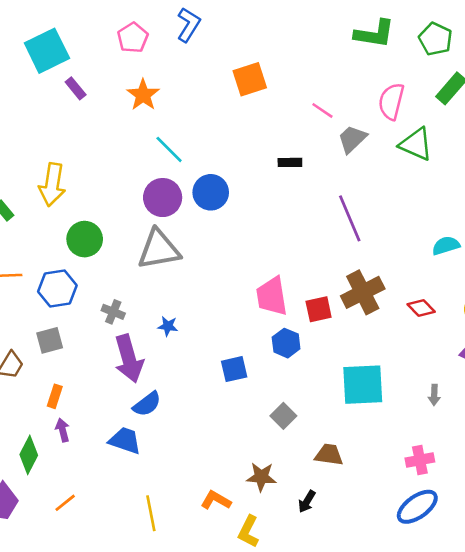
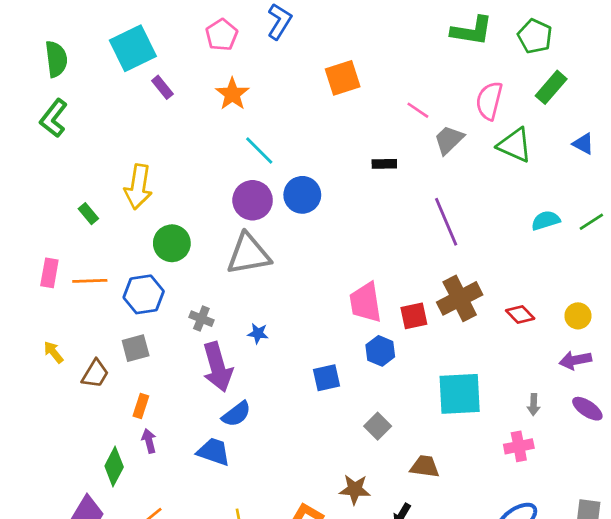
cyan semicircle: (446, 246) -> (546, 220), moved
pink cross: (420, 460) -> (519, 446), moved

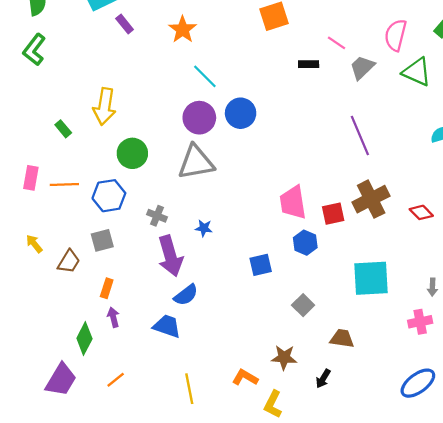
black rectangle: (384, 164) -> (309, 64), moved

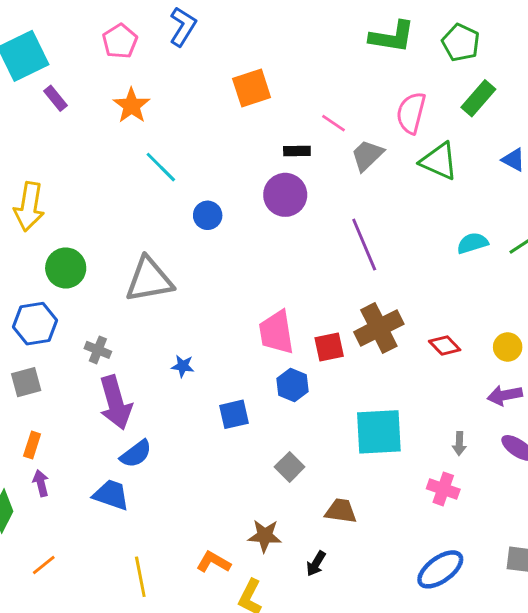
blue circle: (241, 113) -> (208, 215), size x0.7
purple circle: (199, 118) -> (285, 195), moved
blue star: (204, 228) -> (183, 366), moved
pink cross: (420, 322) -> (443, 489), turned 30

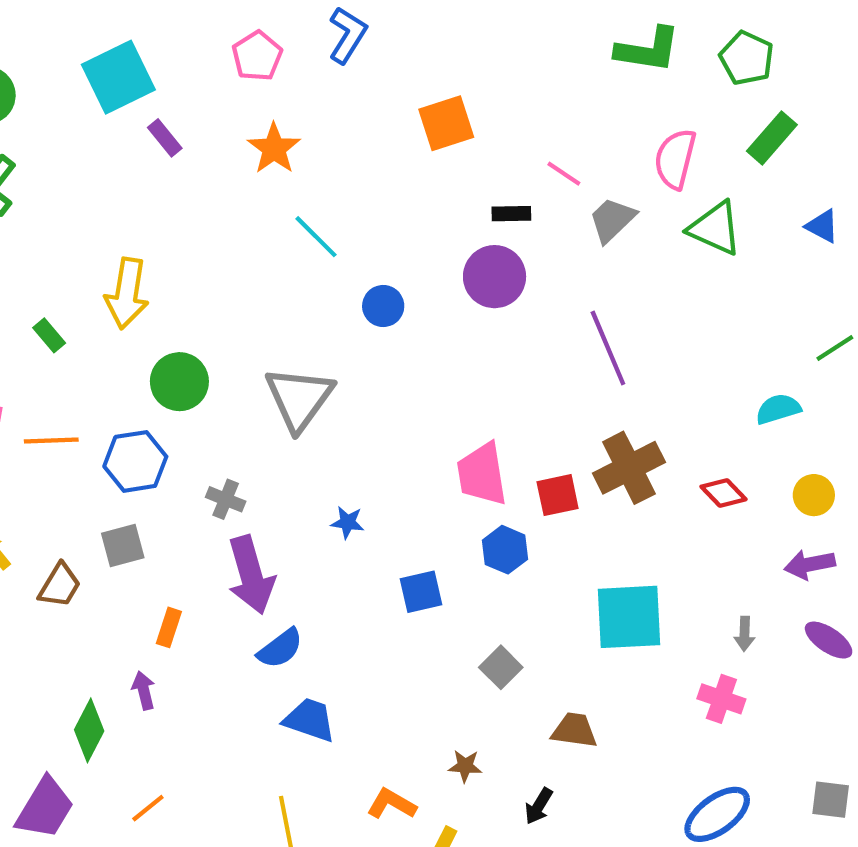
cyan semicircle: (473, 243) -> (778, 409), moved
gray triangle: (149, 280) -> (299, 398), turned -44
orange rectangle: (32, 445) -> (169, 627), moved
blue trapezoid: (111, 495) -> (310, 720), moved
brown star: (265, 536) -> (465, 766), size x0.7

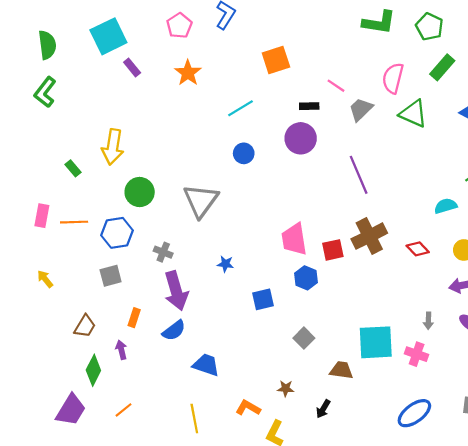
cyan line: (316, 237) -> (240, 108), moved, turned -76
brown trapezoid: (60, 585) -> (85, 326), moved
cyan square: (629, 617) -> (376, 342), moved
blue semicircle: (280, 648) -> (174, 330), moved

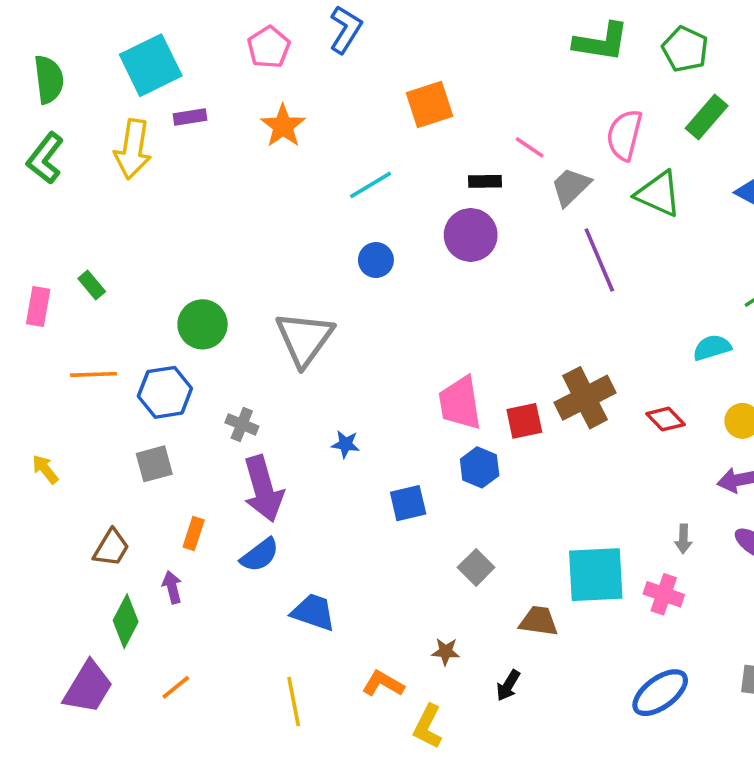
purple rectangle: (132, 67) -> (190, 117), turned -60
yellow arrow: (113, 147) -> (133, 149), moved
purple line: (359, 175) -> (599, 260), moved
pink rectangle: (42, 216) -> (38, 306), moved

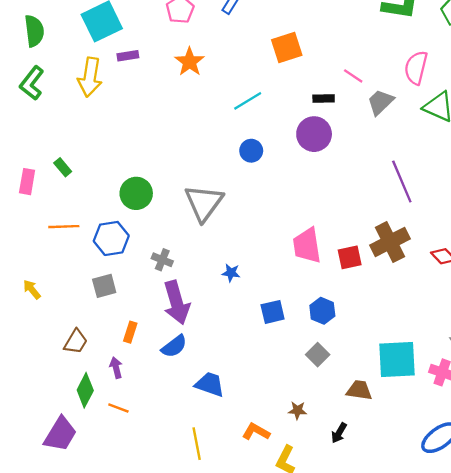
purple line: (599, 260) -> (402, 182), moved
blue hexagon: (480, 467) -> (322, 311), moved
orange line: (176, 687) -> (118, 408), moved, turned 60

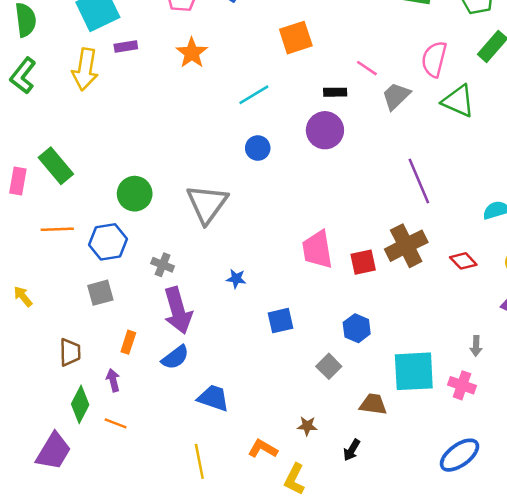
green rectangle: (63, 167) -> (56, 166), size x1.8
blue hexagon: (322, 311) -> (357, 328), moved
brown trapezoid: (76, 342) -> (70, 352), turned -32

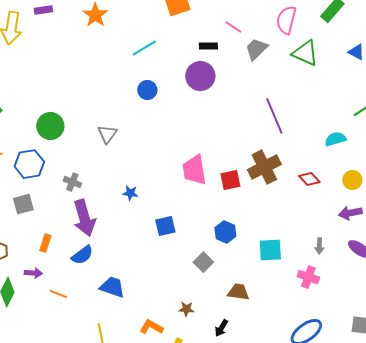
gray triangle: (207, 204) -> (107, 134), size x0.6
cyan square: (414, 371) -> (270, 250), moved, size x0.7
purple arrow: (113, 380) -> (33, 273), turned 108
orange line: (116, 423) -> (58, 294), moved

